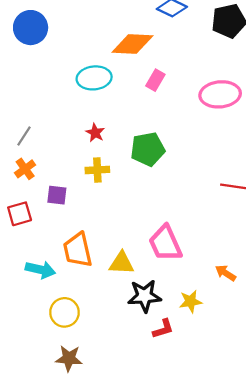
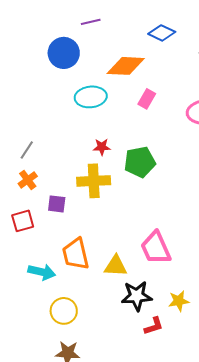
blue circle: (31, 28) -> (64, 53), moved
red star: (95, 133) -> (102, 147), moved, turned -30
yellow cross: (97, 170) -> (94, 181), size x1.5

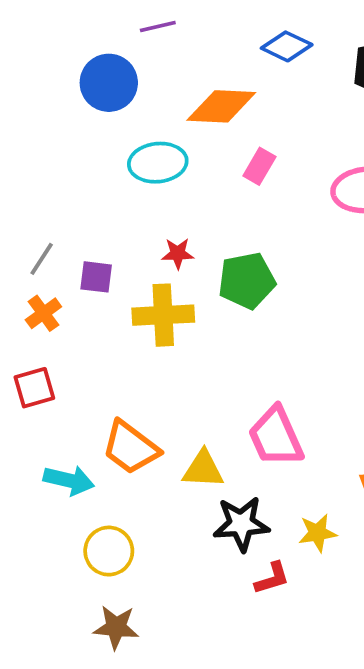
purple square: (57, 204) -> (96, 277), moved
orange trapezoid: (76, 254) -> (131, 448), turned -40

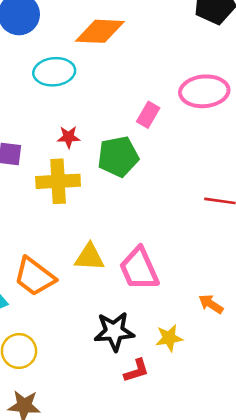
pink rectangle: (259, 166) -> (148, 115), moved
yellow triangle: (203, 469) -> (89, 257), moved

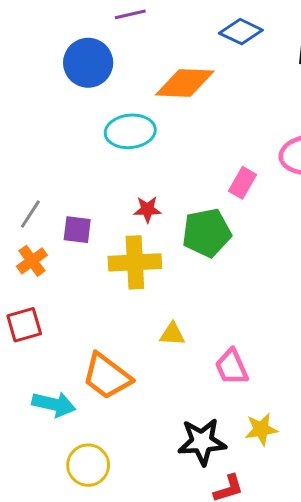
yellow triangle: (89, 257) -> (172, 334), moved, size x0.7
pink trapezoid: (139, 269) -> (232, 367), size x0.7
yellow star: (169, 338) -> (261, 429), moved

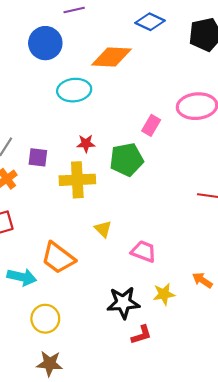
yellow triangle: (172, 334) -> (103, 229), turned 42
pink trapezoid: (232, 367) -> (144, 251), turned 135

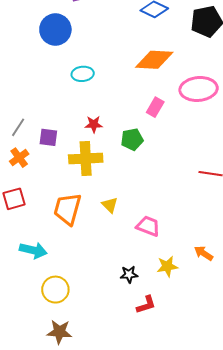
orange diamond: (112, 57) -> (154, 60), moved
cyan ellipse: (74, 90) -> (83, 74), size x0.7
green pentagon: (126, 160) -> (132, 139), size x0.7
orange trapezoid: (58, 258) -> (67, 209), moved, turned 68
black star: (123, 303) -> (129, 274), size x0.6

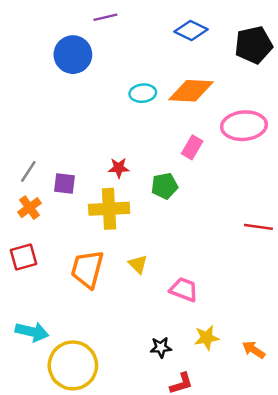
cyan ellipse: (83, 74) -> (143, 93), moved
cyan arrow: (33, 250) -> (32, 332), moved
orange arrow: (204, 253) -> (254, 350), moved
yellow circle: (55, 290) -> (73, 365), size x1.5

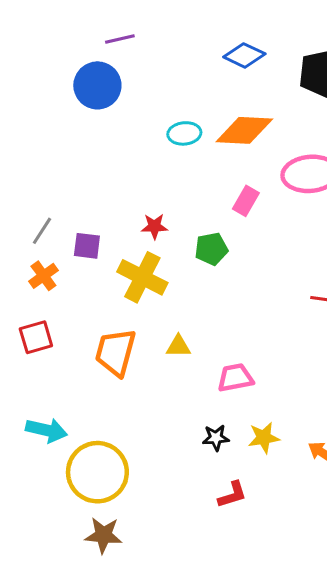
purple line: (105, 17) -> (120, 39), moved
yellow cross: (109, 209) -> (142, 277), turned 30
yellow triangle: (138, 264) -> (178, 346), turned -45
pink trapezoid: (184, 290) -> (235, 378), turned -32
black star: (161, 347) -> (216, 438), moved

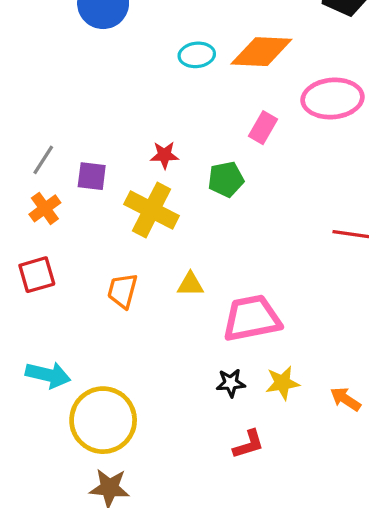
orange trapezoid: (115, 352) -> (122, 291), size x0.7
pink trapezoid: (235, 378) -> (252, 318), size x1.5

